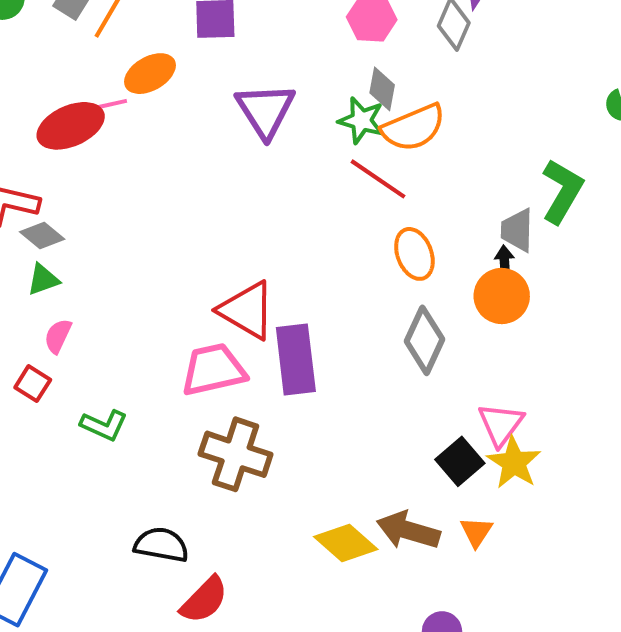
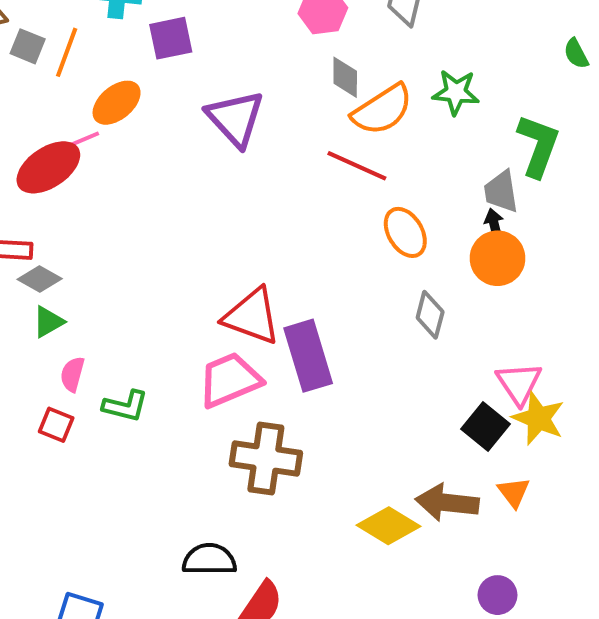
green star: (361, 120) -> (456, 92), moved
gray diamond: (425, 340) -> (430, 315), size x0.7
green L-shape: (104, 425) -> (125, 406), moved

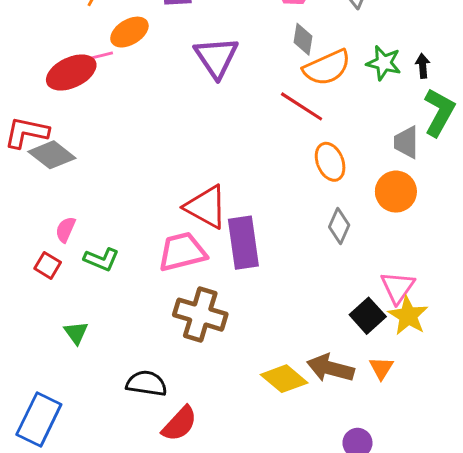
black arrow: (494, 225) -> (423, 66), moved
gray diamond: (40, 279) -> (52, 155), size x1.4
green triangle: (48, 322) -> (76, 333), moved, turned -45

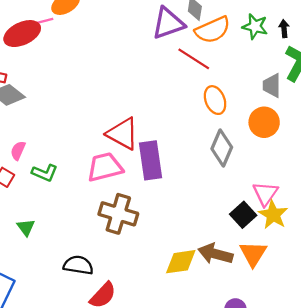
purple triangle: (216, 57) -> (168, 23), moved, turned 45
gray diamond: (339, 226) -> (222, 148), size x1.4
orange triangle: (381, 368) -> (253, 254), size x1.5
yellow diamond: (284, 379) -> (181, 262), turned -48

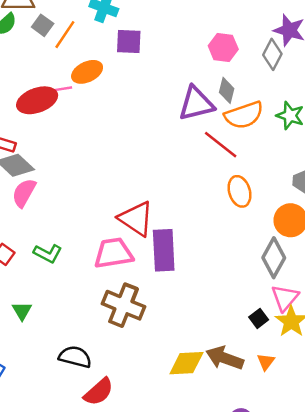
gray diamond: (222, 148) -> (274, 258), moved
pink semicircle: (18, 151) -> (24, 193), moved, size x1.4
black square: (243, 215) -> (259, 318), size x0.7
orange triangle: (253, 254) -> (266, 362), size x0.6

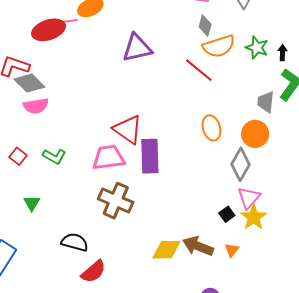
purple triangle: (196, 104) -> (137, 48), moved
orange ellipse: (240, 191) -> (211, 128), moved
pink semicircle: (24, 193) -> (36, 106), turned -130

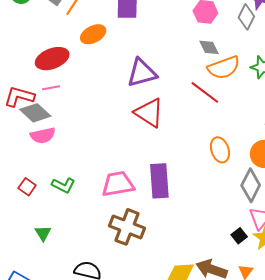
pink line: (69, 21) -> (51, 88), moved
gray diamond: (205, 26) -> (209, 47), turned -40
red triangle: (128, 129) -> (149, 113), moved

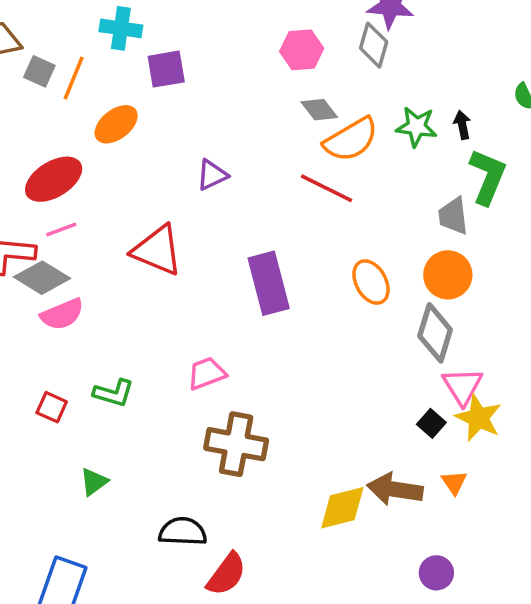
purple triangle: (142, 73) -> (212, 175), size x0.6
red triangle: (149, 113) -> (157, 250), moved
purple rectangle: (159, 181) -> (269, 283), moved
pink trapezoid: (118, 184) -> (207, 373), size x0.7
green triangle: (43, 233) -> (94, 482), turned 36

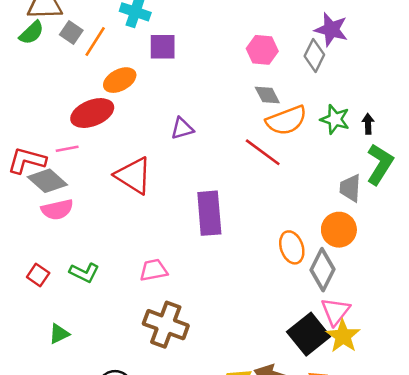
red ellipse: (54, 179) -> (92, 113), moved
orange ellipse: (371, 282) -> (292, 247), moved
black square: (431, 423) -> (309, 334), size x2.0

